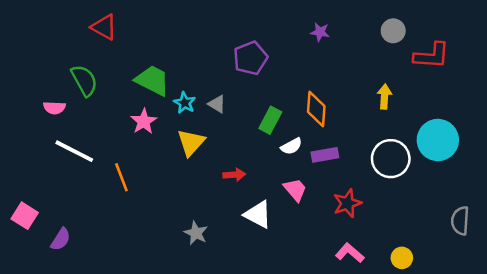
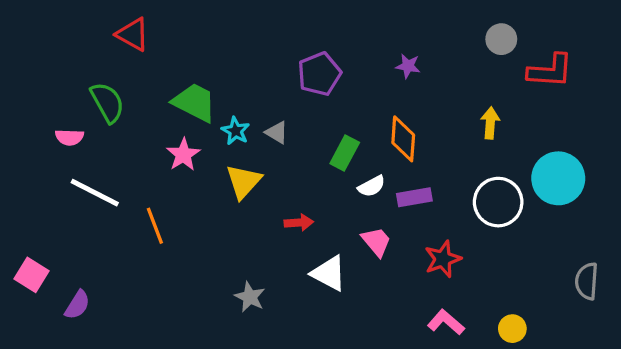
purple star: (320, 32) -> (408, 66), moved

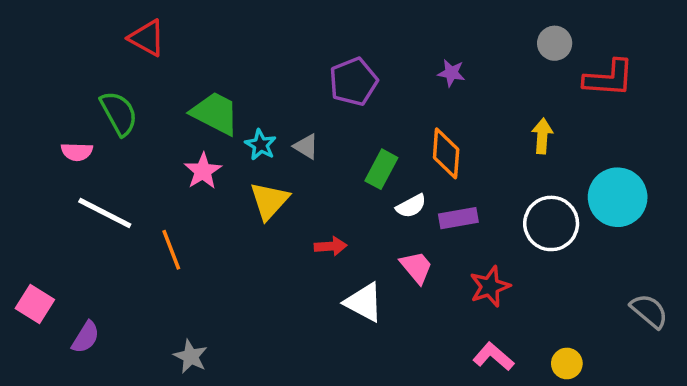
gray semicircle: (587, 281) -> (649, 311), turned 126
gray star: (250, 297) -> (191, 356), moved

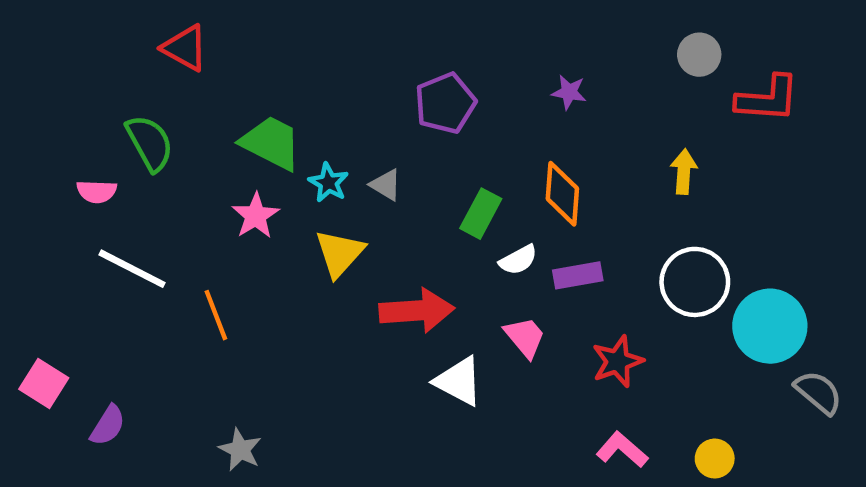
cyan circle: (618, 197) -> (770, 326), moved
red arrow: (331, 246) -> (417, 311), size x1.8

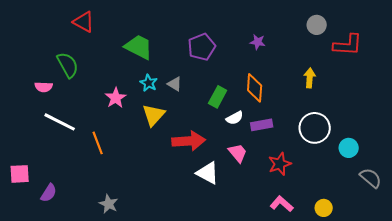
green trapezoid: (271, 143) -> (139, 47), moved
cyan circle: (770, 326) -> (349, 148), size x0.6
pink square: (44, 383) -> (20, 174), turned -35

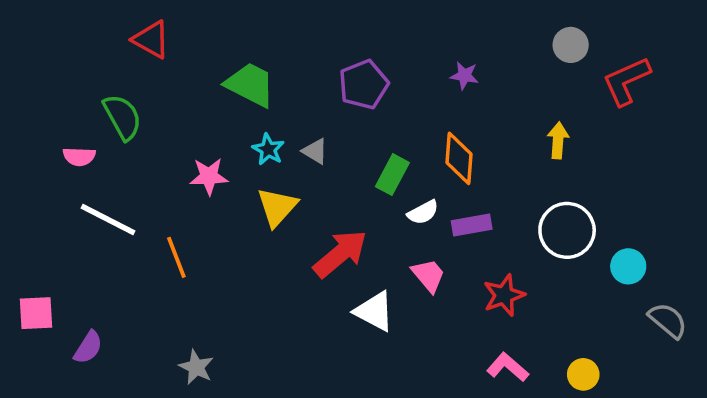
red L-shape: (348, 45) -> (626, 81), turned 152
pink star: (116, 98) -> (209, 176), turned 30
red arrow: (189, 141) -> (340, 254), turned -36

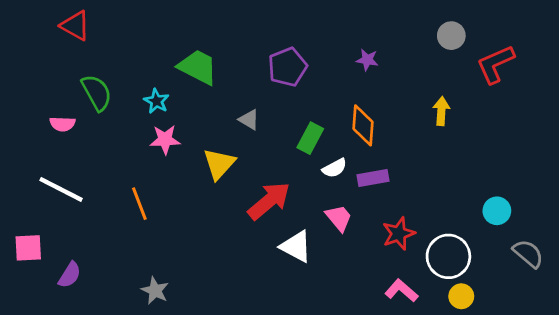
red triangle: (151, 40) -> (75, 26), moved
cyan star: (268, 149) -> (156, 101), moved
white line: (108, 220) -> (61, 189), moved
white circle: (567, 230) -> (448, 256), moved

